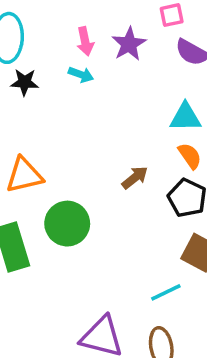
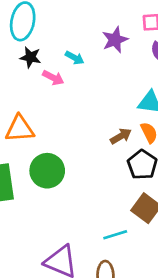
pink arrow: (85, 41) -> (53, 78), moved, turned -60
brown arrow: (135, 178) -> (121, 136), moved

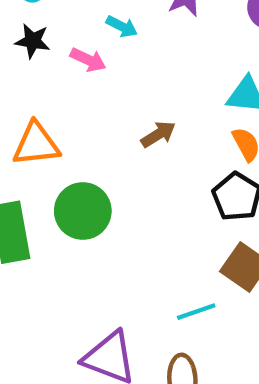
black star: (30, 57) -> (33, 41), moved
brown arrow: (121, 136) -> (158, 134), moved

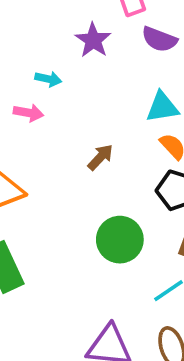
green circle: (83, 211) -> (120, 240), moved

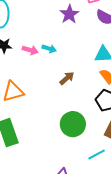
cyan arrow: (48, 79) -> (49, 49), moved

